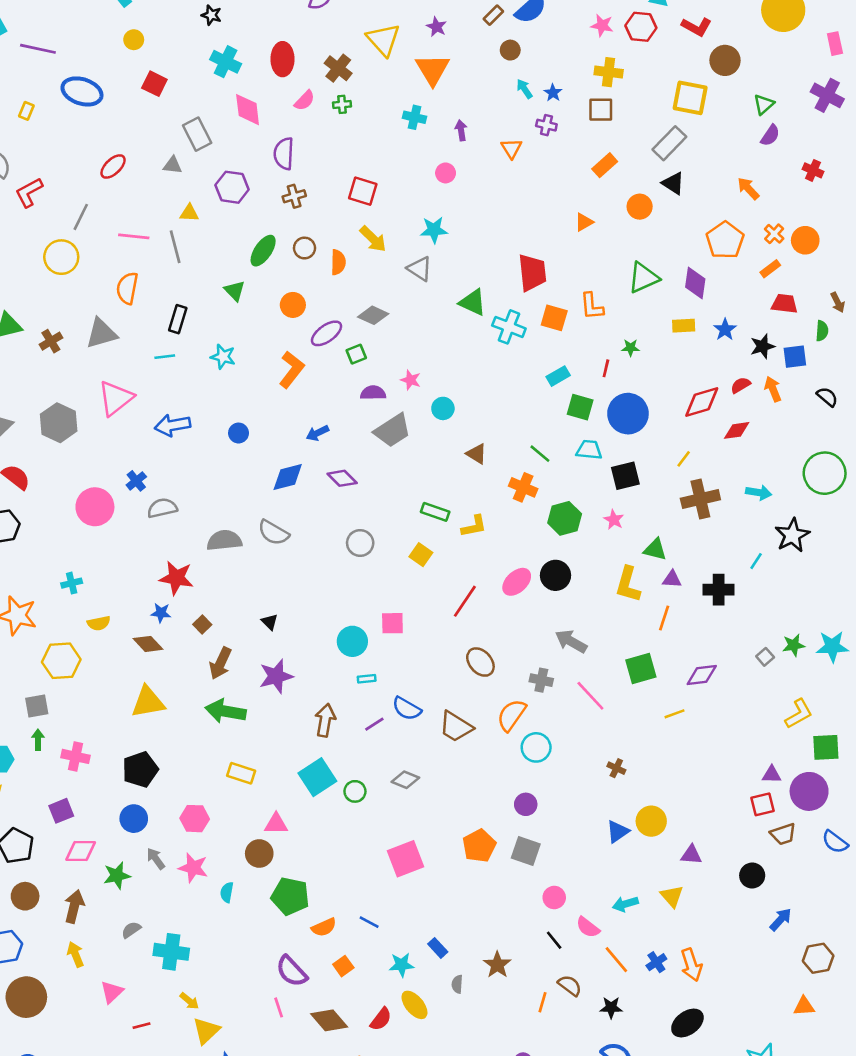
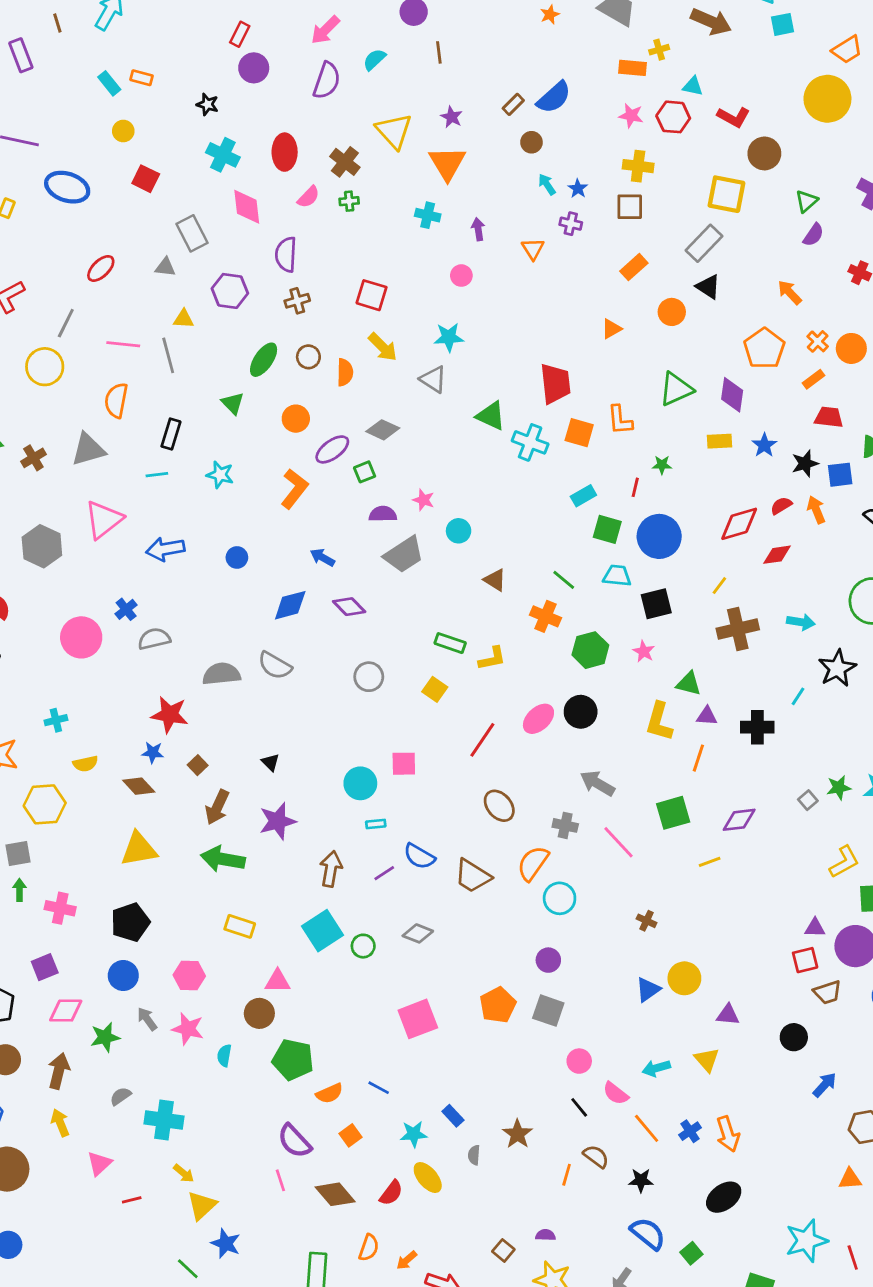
blue arrow: (317, 433) -> (322, 557), turned 55

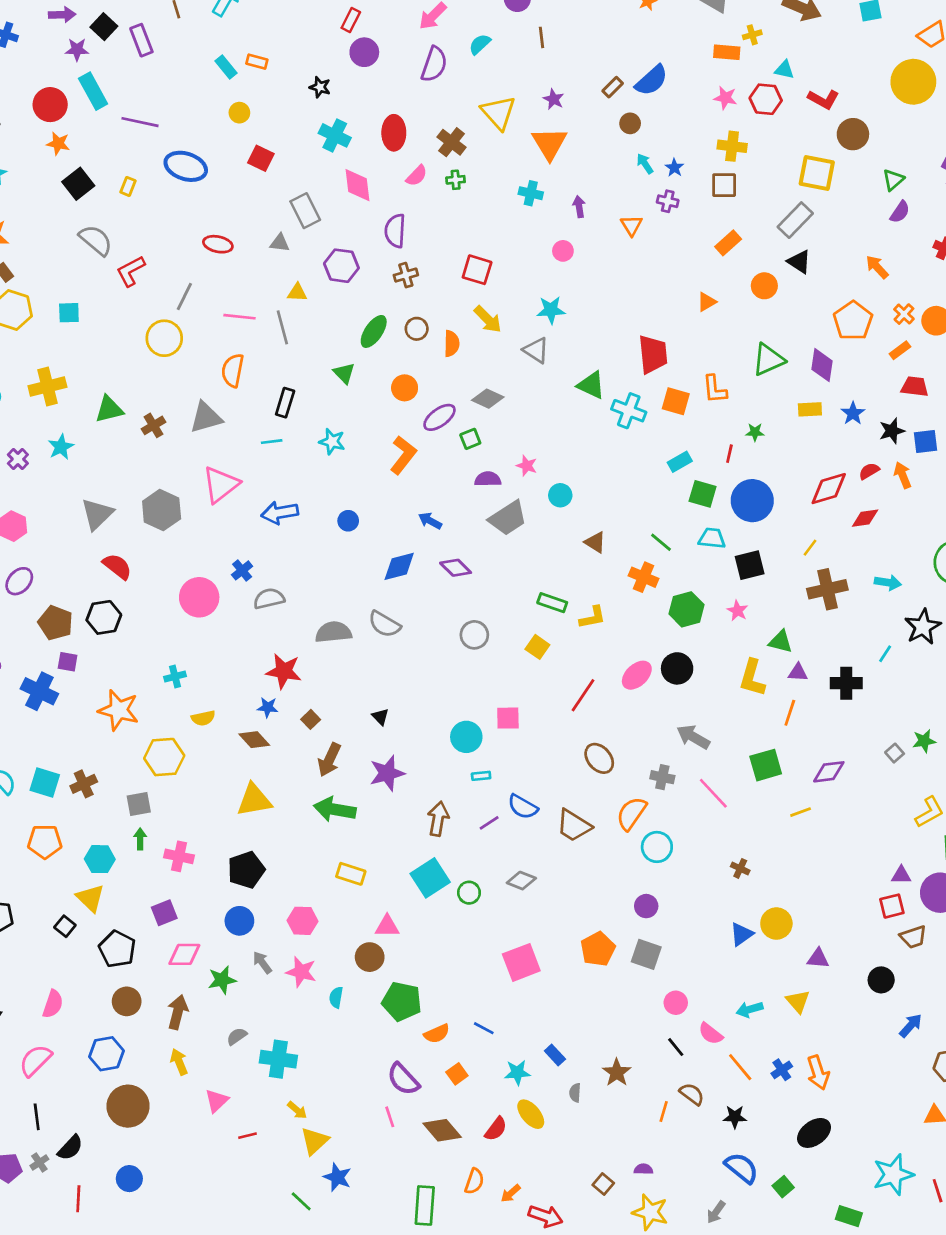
red ellipse: (101, 268) -> (218, 244), turned 56

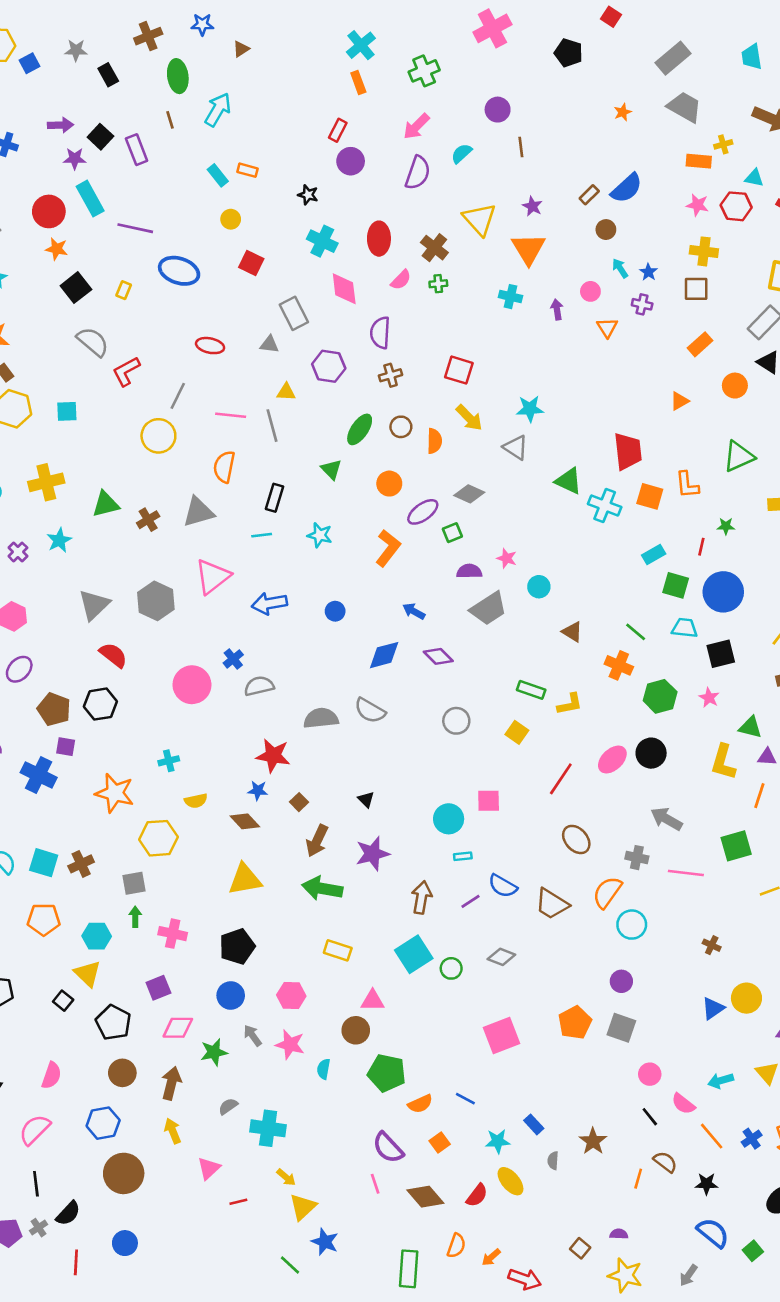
pink circle: (563, 251) -> (590, 291), moved
pink line: (713, 793) -> (686, 873), turned -40

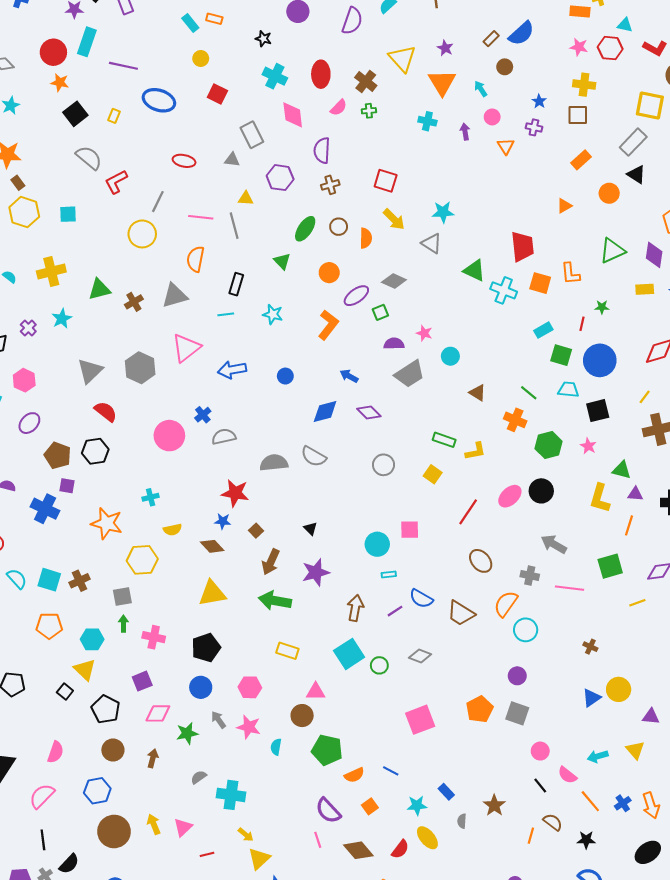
cyan rectangle: (90, 199) -> (87, 42), turned 48
cyan arrow: (620, 268) -> (481, 89), moved
brown arrow: (171, 1083) -> (153, 758), size x0.7
yellow arrow: (173, 1131) -> (154, 824), moved

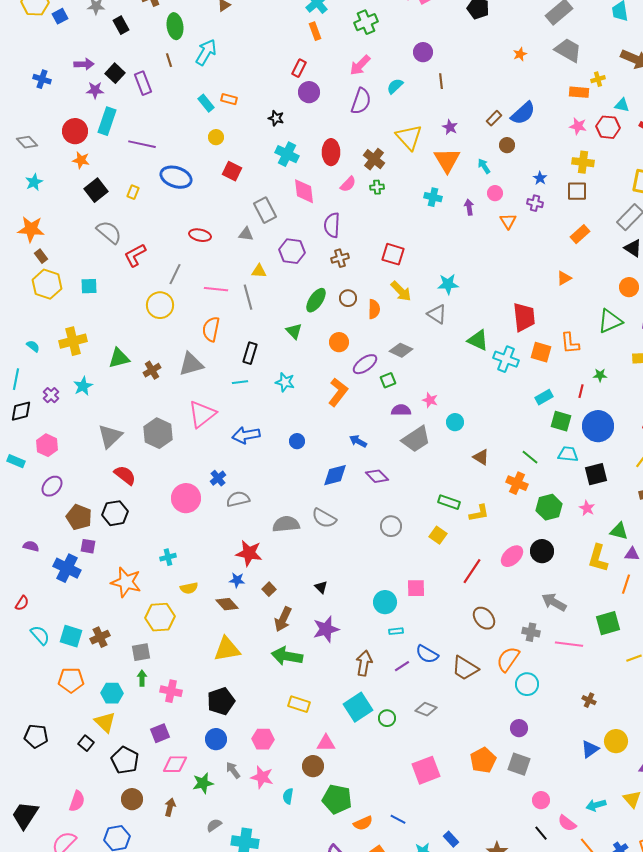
orange circle: (609, 193) -> (629, 287), moved

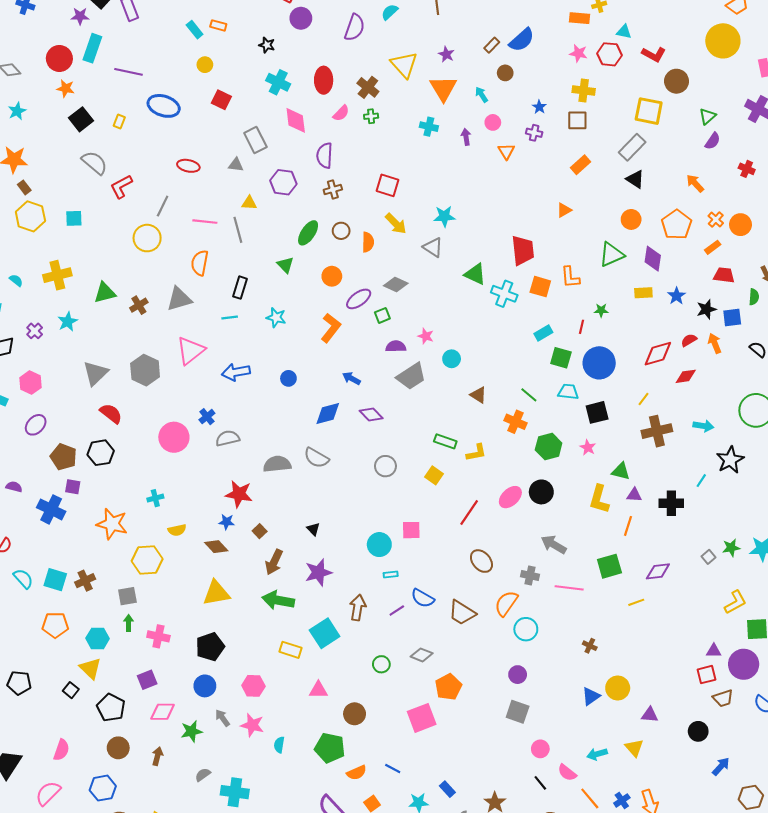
cyan square: (358, 707) -> (325, 633), moved
orange pentagon: (483, 760) -> (448, 687), moved
brown circle: (313, 766) -> (355, 714), moved

